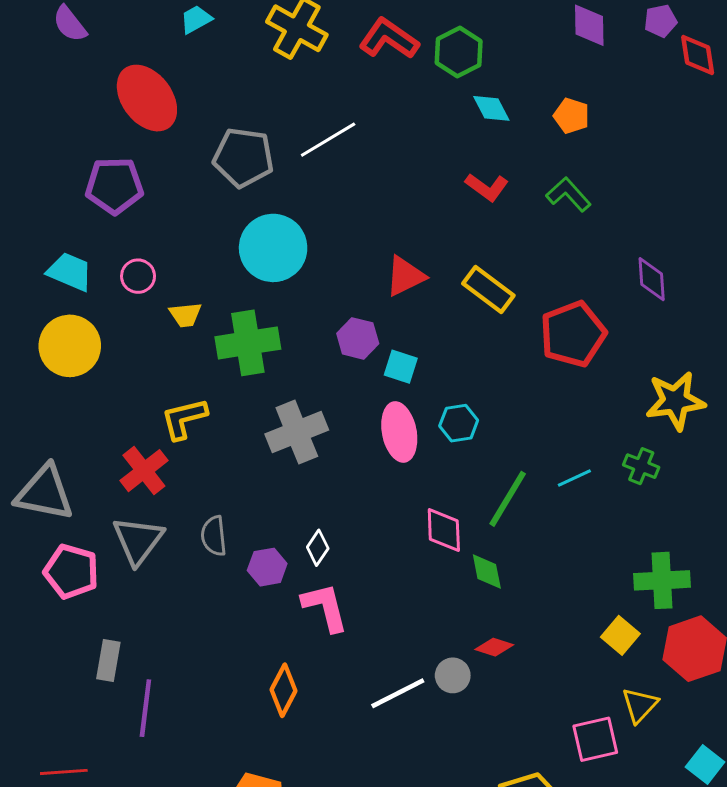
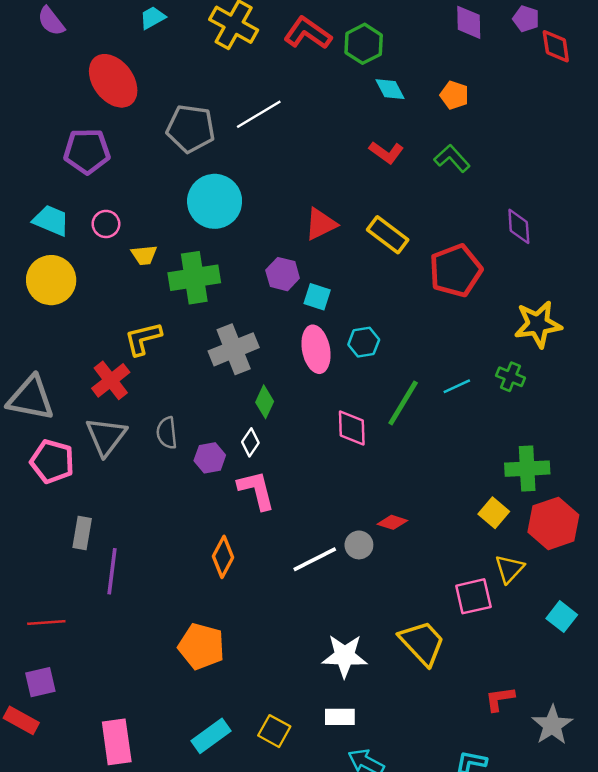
purple pentagon: (661, 21) -> (526, 19), turned 30
green diamond: (487, 572) -> (265, 402), moved, turned 36

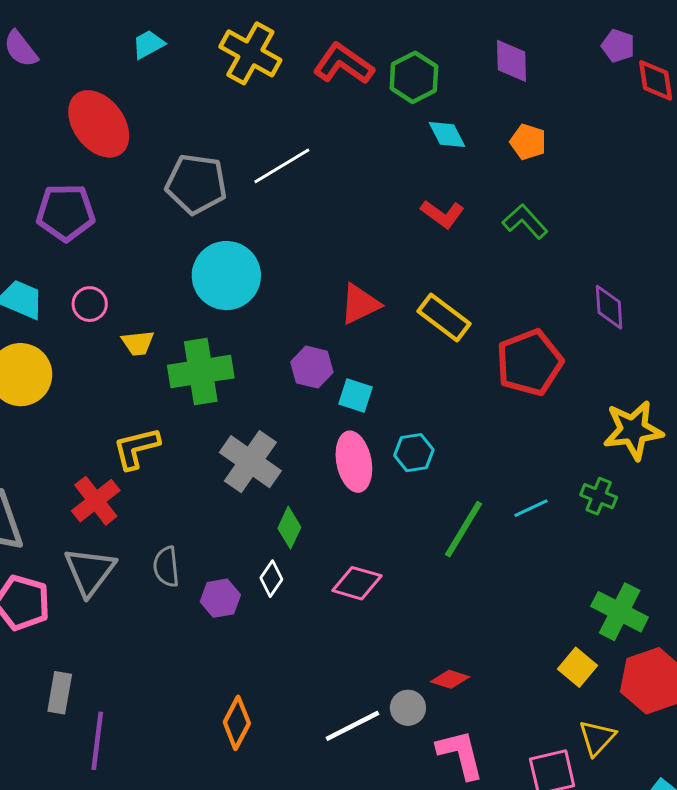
purple diamond: (469, 22) -> (512, 61), moved
gray cross: (234, 349) -> (250, 462), turned -33
pink diamond: (352, 428) -> (357, 583), moved, turned -72
green cross: (527, 469) -> (620, 612), turned 30
pink L-shape: (256, 490) -> (460, 754), moved

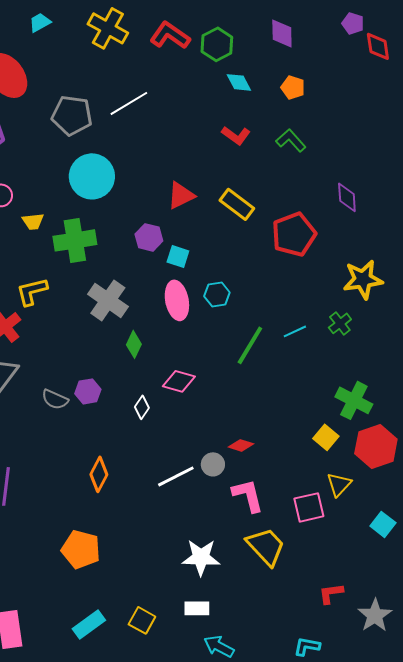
green cross: (599, 496) -> (340, 323), turned 30
gray semicircle: (166, 567) -> (55, 399), moved, turned -60
white diamond: (271, 579) -> (142, 407), moved

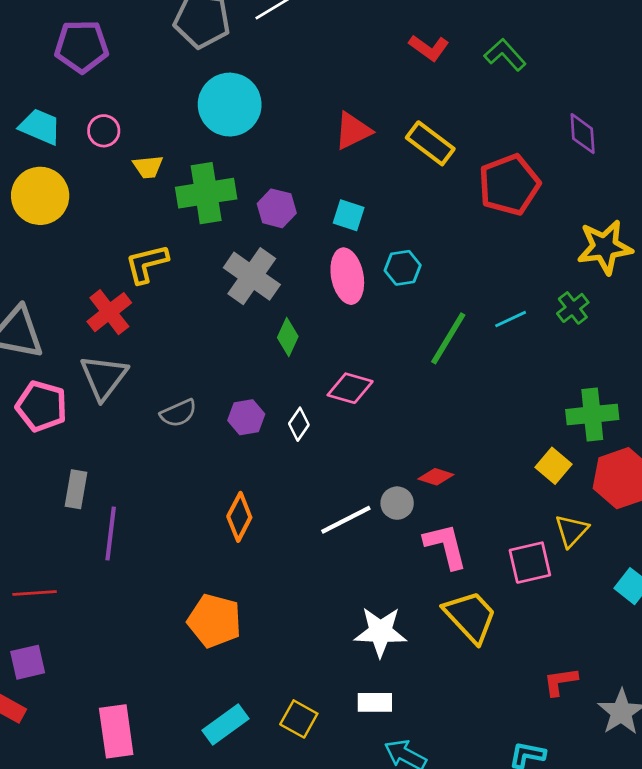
purple hexagon: (149, 237) -> (277, 208), moved
purple hexagon: (88, 391) -> (246, 417), moved
gray semicircle: (55, 399) -> (178, 413), turned -48
green cross: (354, 400) -> (592, 415), turned -33

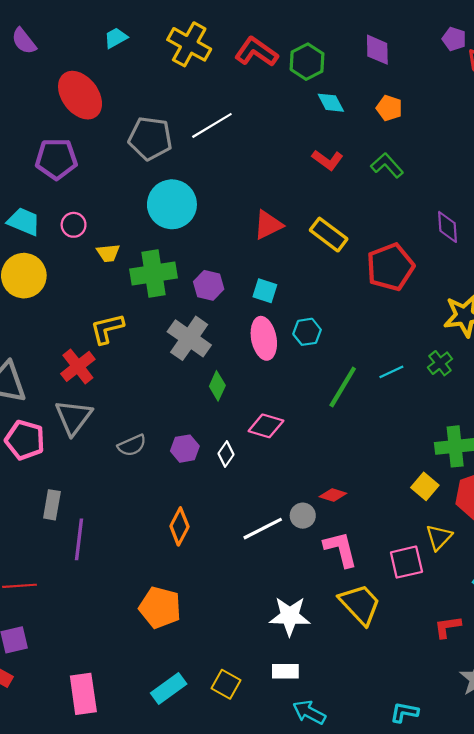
red L-shape: (560, 682) -> (448, 627), moved

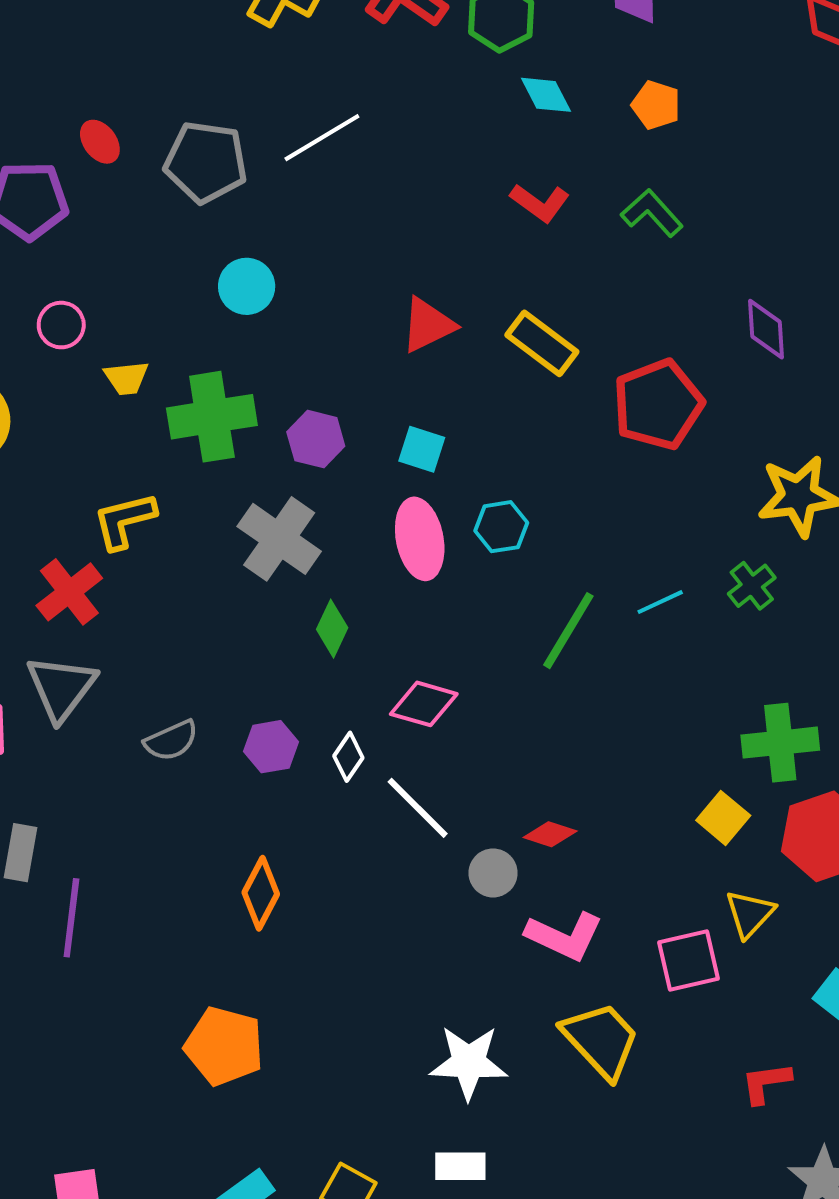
red ellipse: (80, 95) -> (100, 142), moved, size x0.5
cyan circle: (172, 204) -> (247, 286), size x0.6
white line: (263, 529) -> (418, 808), moved, turned 72
pink L-shape: (341, 549) -> (564, 936), turned 129

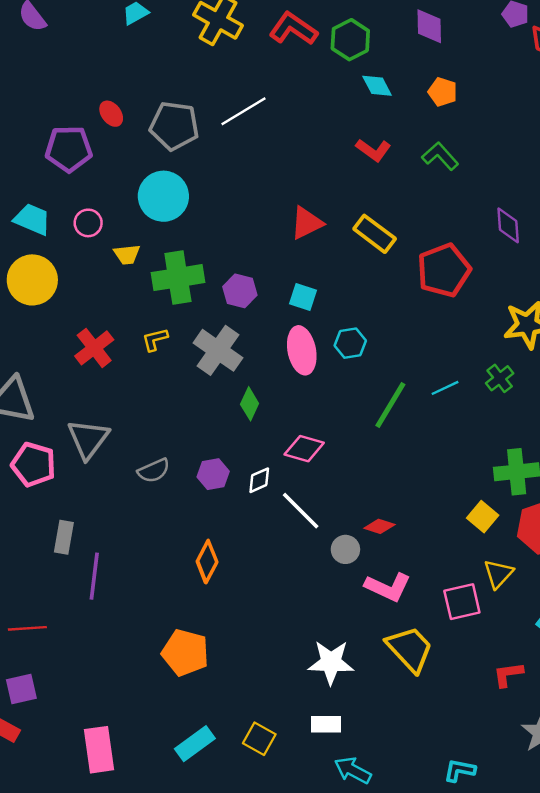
cyan circle: (247, 286) -> (163, 196), moved, size x1.5
yellow L-shape: (124, 521) -> (155, 339), moved, size x0.7
red cross: (69, 592) -> (94, 348), moved
white diamond: (348, 757) -> (259, 480), turned 32

